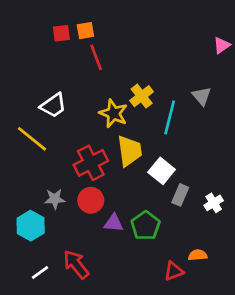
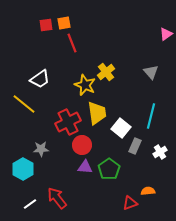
cyan line: (170, 117) -> (151, 116), moved
red circle: (91, 200) -> (82, 145), moved

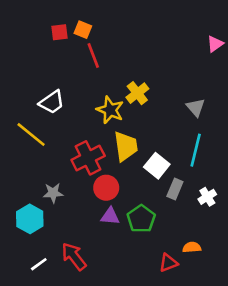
orange square: (64, 23) -> (83, 30), turned 32
gray triangle: (151, 72) -> (196, 107), moved

